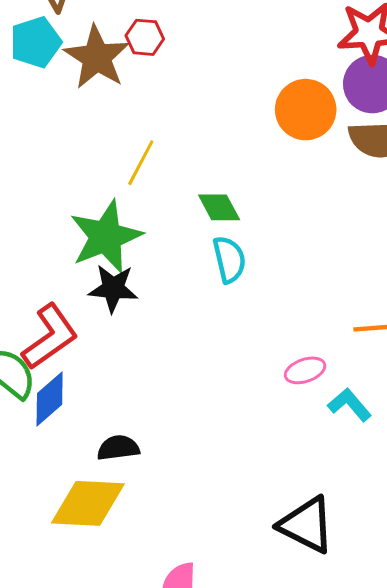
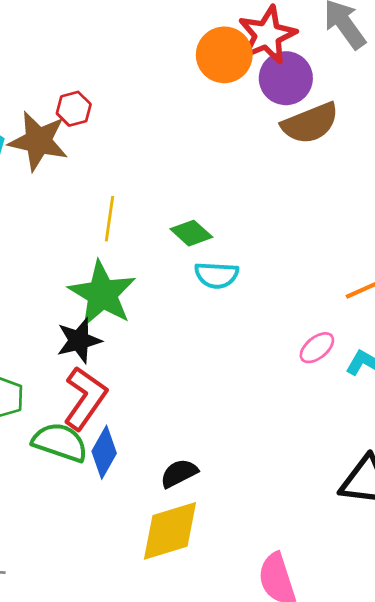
orange circle: (306, 110) -> (224, 55), moved
cyan semicircle: (229, 259) -> (217, 275), turned 126
black star: (113, 288) -> (79, 340), moved

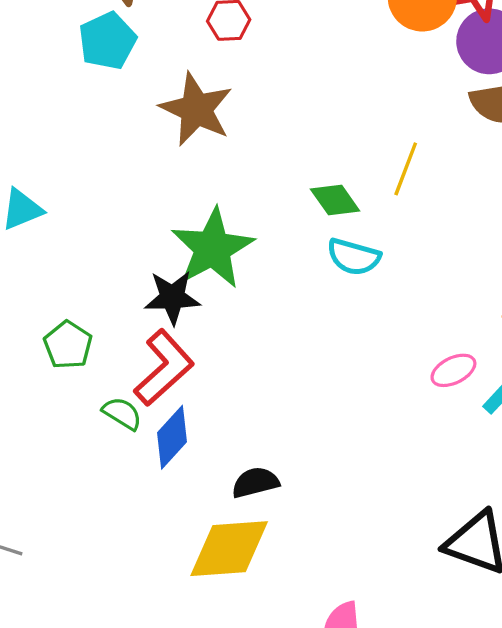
brown star: (38, 141) -> (196, 109), moved
yellow line: (109, 219) -> (406, 169), moved
green semicircle: (60, 442) -> (122, 413), size x0.6

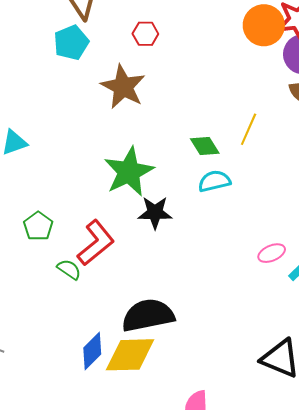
cyan semicircle: (354, 257) -> (214, 181), turned 148
black star: (172, 297) -> (155, 213), moved
blue diamond: (172, 437) -> (92, 351), moved
black semicircle: (255, 482) -> (148, 315), size x1.8

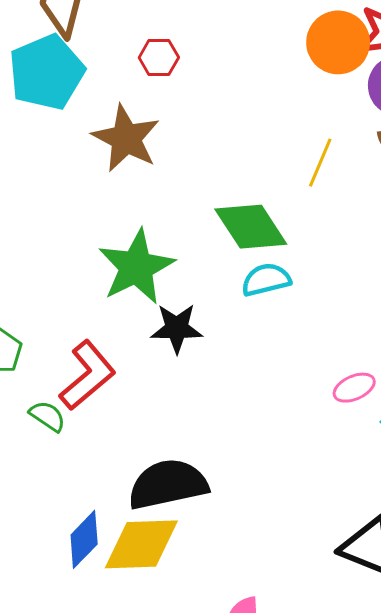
cyan pentagon: (71, 43) -> (46, 72), size x1.4
yellow line: (249, 129) -> (320, 163), moved
green diamond: (205, 146) -> (251, 227), size x1.6

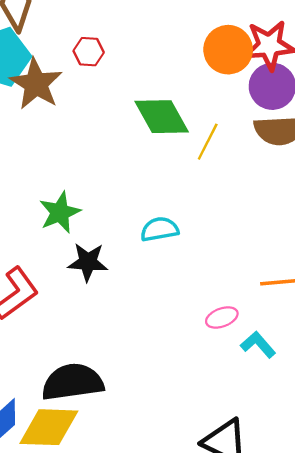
brown star: (126, 138) -> (36, 84), moved
green diamond: (251, 227) -> (162, 117), moved
green star: (136, 267) -> (60, 212), size x0.7

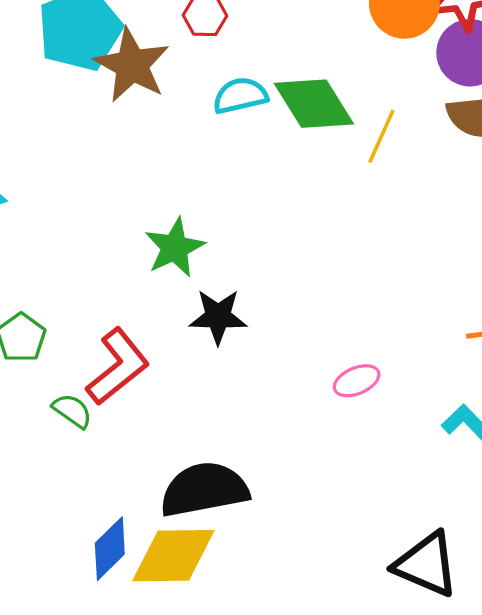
cyan semicircle: (160, 229) -> (240, 96), moved
pink ellipse: (222, 317) -> (357, 381), moved

